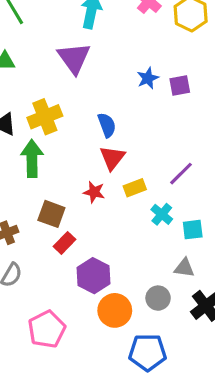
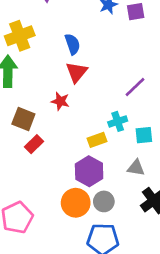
yellow rectangle: (135, 188) -> (97, 140), moved
cyan cross: (162, 214) -> (118, 121), turned 30
purple hexagon: (93, 276) -> (89, 171), moved
gray circle: (158, 298) -> (104, 201), moved

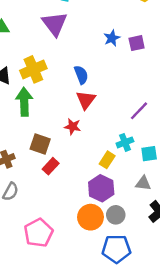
yellow rectangle: (97, 140) -> (107, 160), turned -35

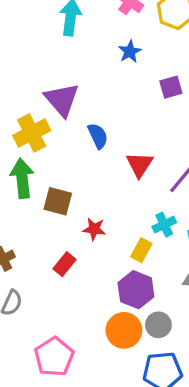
purple triangle: (55, 24) -> (62, 100), moved
blue star: (112, 38) -> (130, 52), moved
red triangle: (86, 100) -> (139, 165), moved
red star: (73, 127) -> (94, 229), moved
brown square: (40, 144) -> (58, 201), moved

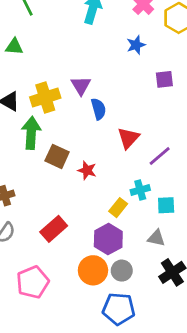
purple triangle: (62, 100) -> (81, 86), moved, size x0.7
red star: (94, 229) -> (87, 170), moved
red rectangle: (65, 264) -> (54, 229), moved, size x1.4

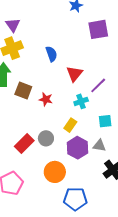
purple square: (164, 79) -> (98, 29), size x1.5
purple triangle: (81, 86) -> (13, 25), moved
cyan cross: (140, 190) -> (81, 101), moved
purple hexagon: (108, 239) -> (78, 148), moved
gray circle: (122, 271) -> (46, 138), moved

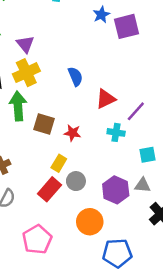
purple square: (98, 29) -> (126, 26), moved
red triangle: (75, 74) -> (106, 99), turned 30
cyan cross: (81, 101) -> (116, 132), turned 32
yellow rectangle: (70, 125) -> (59, 163), moved

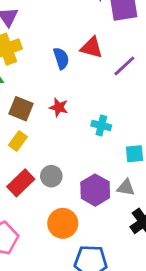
red triangle: (106, 99) -> (92, 48), moved, turned 35
purple line: (136, 111) -> (124, 66), moved
red star: (72, 133) -> (59, 107), moved
yellow rectangle: (59, 163) -> (18, 141), moved

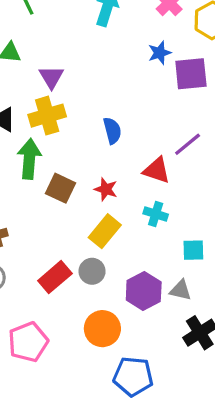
red triangle: (92, 48) -> (157, 170), moved
yellow rectangle: (18, 141) -> (105, 231), moved, size x1.4

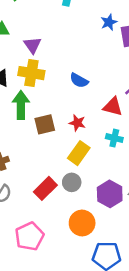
yellow cross: (47, 116) -> (31, 73), turned 30
blue semicircle: (112, 131) -> (79, 80), turned 138
brown square: (60, 188) -> (45, 124), turned -35

